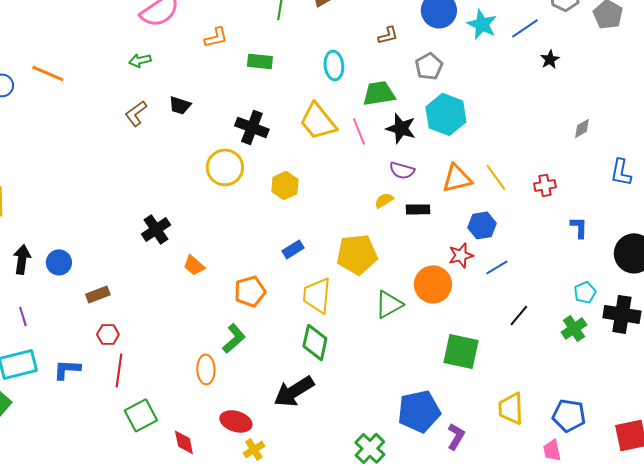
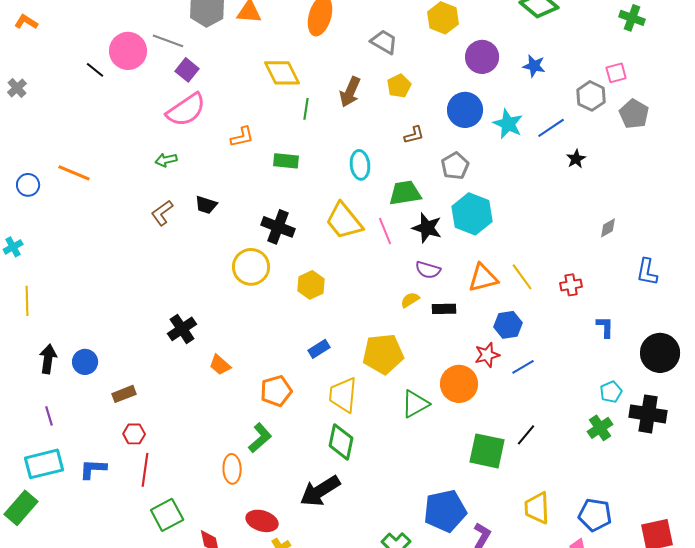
black line: (519, 315) -> (526, 435), moved

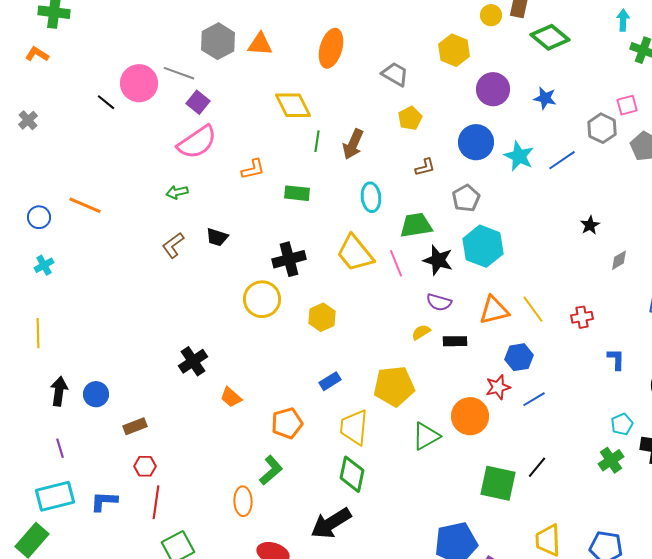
brown arrow: (350, 92) -> (353, 144), moved
black star: (576, 159) -> (590, 225), moved
black cross: (278, 227) -> (289, 259), turned -36
cyan cross: (13, 247) -> (44, 265), moved

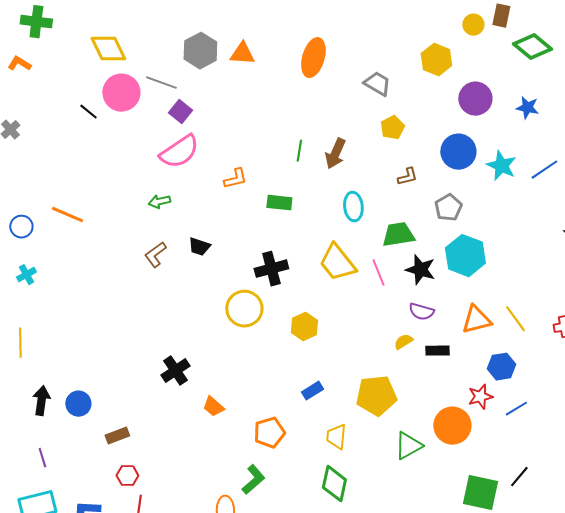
yellow diamond: (293, 105) -> (108, 49), moved
yellow trapezoid: (354, 427) -> (336, 437), size x0.7

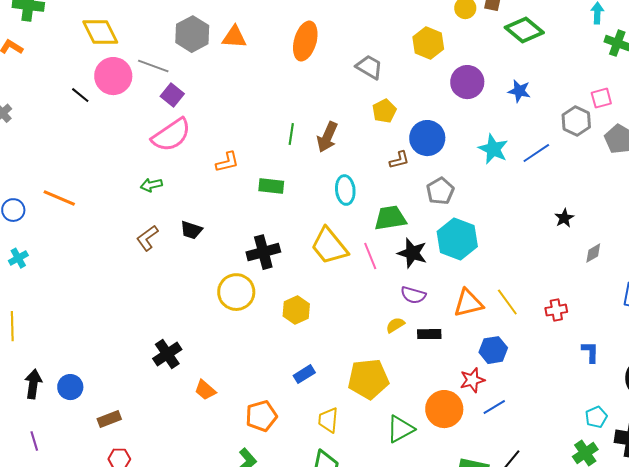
blue circle: (458, 152) -> (427, 138), moved
blue line: (516, 409) -> (494, 407), moved

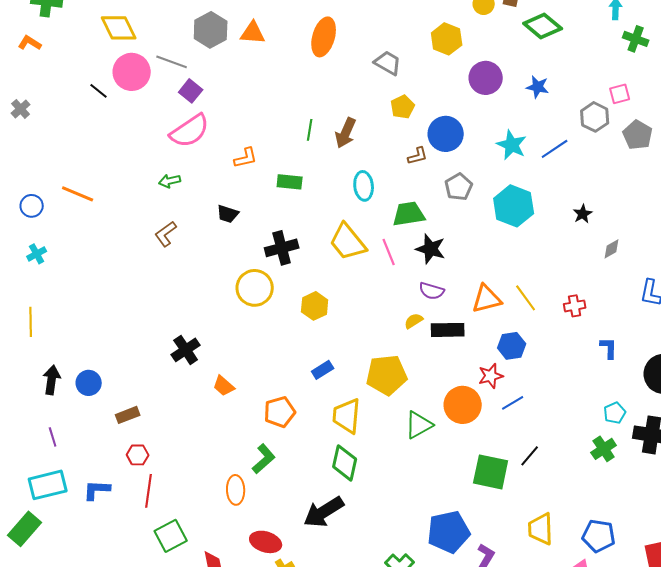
black trapezoid: (191, 230) -> (228, 214), moved
cyan hexagon: (457, 239) -> (514, 206), moved
black rectangle: (429, 334) -> (448, 330), size x1.4
yellow trapezoid: (328, 420) -> (347, 416), size x1.4

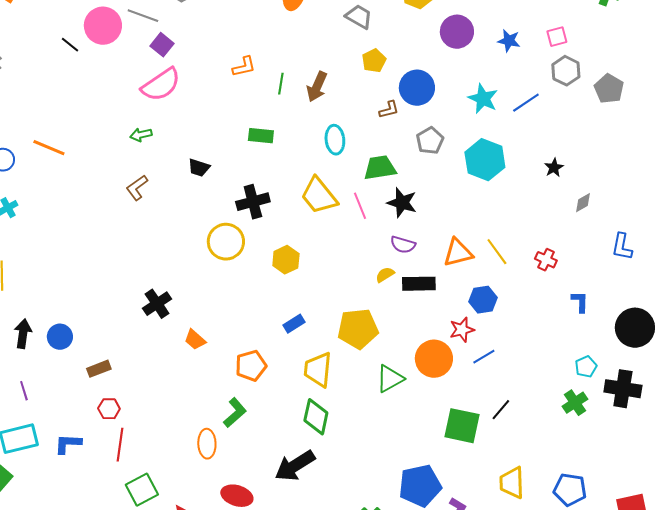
pink square: (620, 94) -> (557, 37), moved
orange L-shape: (246, 158) -> (244, 67), moved
red cross: (575, 306) -> (546, 260), turned 35

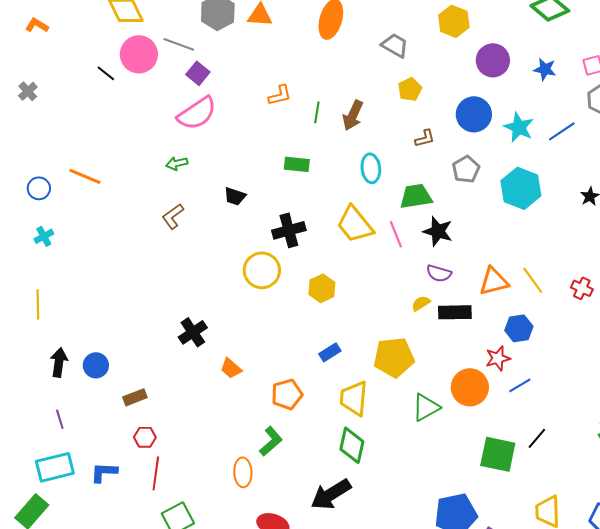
blue circle: (417, 88) -> (474, 114), moved

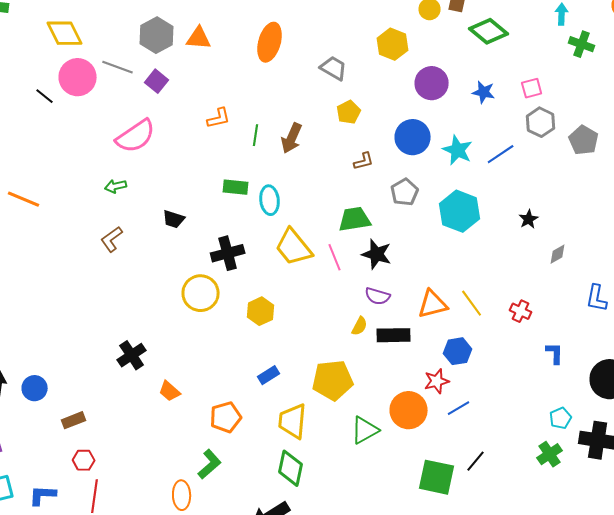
purple square: (198, 73) -> (157, 81), moved
cyan ellipse: (371, 168) -> (270, 200), moved
yellow semicircle: (421, 303) -> (360, 326), turned 150

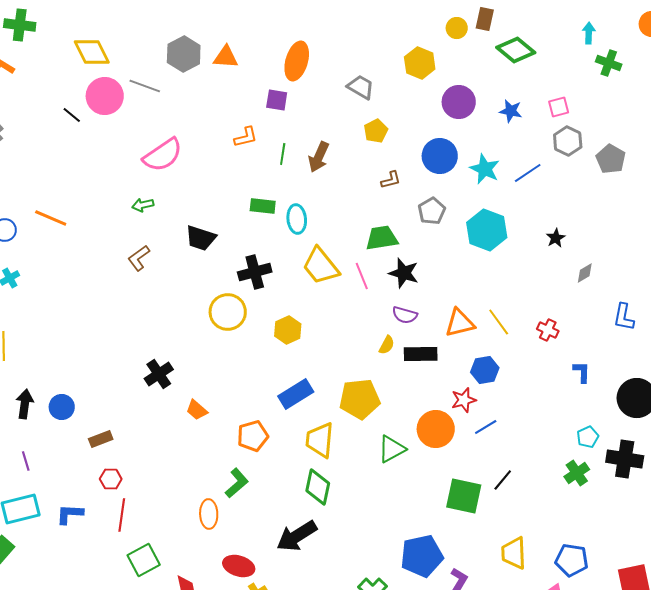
purple square: (157, 81) -> (277, 100), moved, turned -30
black trapezoid: (174, 219) -> (201, 238), size x1.4
blue rectangle: (269, 375) -> (296, 394), size x1.6

